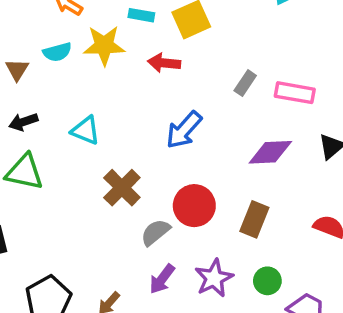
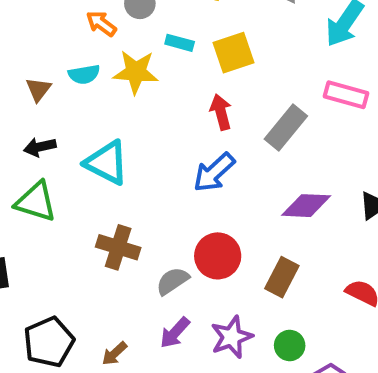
red arrow: (164, 63) -> (221, 112), moved, turned 64
gray rectangle: (245, 83) -> (286, 127), size x1.6
pink rectangle: (295, 93) -> (346, 95), moved
cyan triangle: (86, 130) -> (107, 163), size x1.4
brown cross: (122, 188) -> (118, 247), moved, turned -33

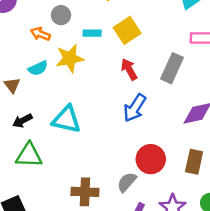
brown cross: (118, 247) -> (85, 192), moved

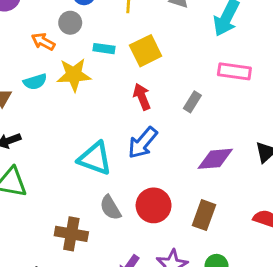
gray rectangle: (172, 68) -> (192, 102), size x0.6
cyan triangle: (67, 119) -> (95, 158), moved
gray semicircle: (127, 182) -> (110, 208), moved, turned -80

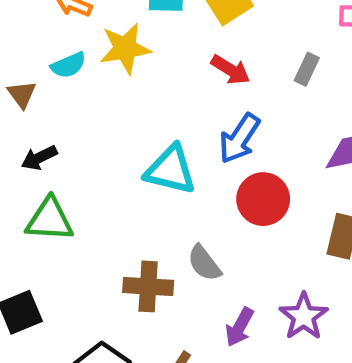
red arrow: (142, 97) -> (230, 70), turned 150
red circle: (154, 205) -> (263, 199), moved
gray semicircle: (110, 208) -> (204, 263), moved

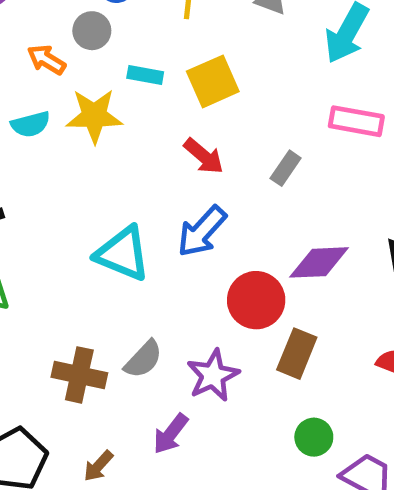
red circle: (263, 199) -> (256, 300), moved
gray semicircle: (204, 263) -> (143, 359), turned -108
purple star: (304, 316) -> (213, 375), moved

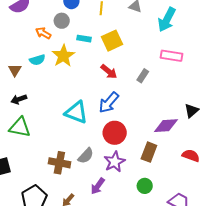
yellow star: (94, 116) -> (63, 56), turned -30
purple diamond: (319, 262) -> (166, 126), moved
red circle: (256, 300) -> (115, 133), moved
green circle: (314, 437) -> (145, 186), moved

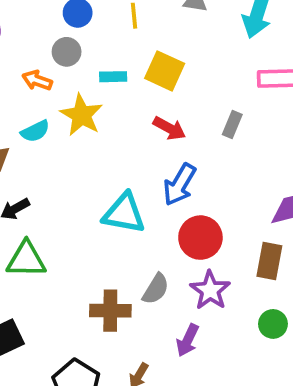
yellow square: (112, 41) -> (165, 71), turned -30

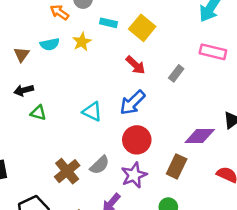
yellow star: (81, 115) -> (82, 42), size x0.7
cyan triangle: (124, 213) -> (92, 112), size x0.7
green triangle: (26, 260) -> (38, 113), moved, size x0.6
brown cross: (110, 311) -> (67, 171), turned 35

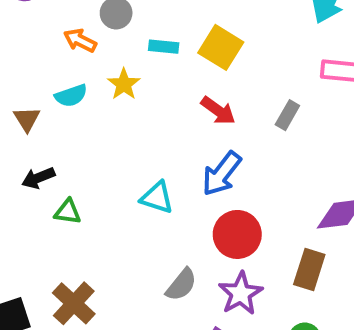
brown cross: (67, 171) -> (74, 303), moved

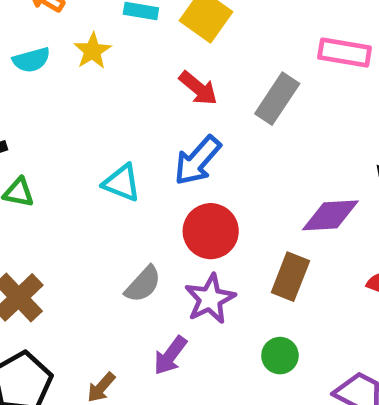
gray rectangle: (287, 115) -> (277, 99), size x1.5

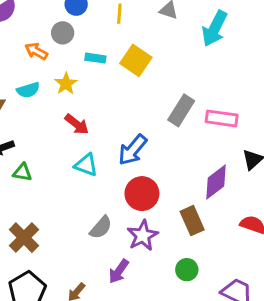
pink rectangle: (345, 53) -> (222, 118), moved
red arrow: (198, 88) -> (77, 124), moved
purple diamond: (330, 215) -> (216, 182), turned -33
brown rectangle: (290, 277) -> (192, 221), turned -44

